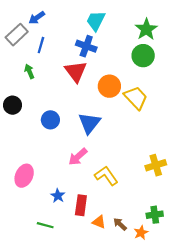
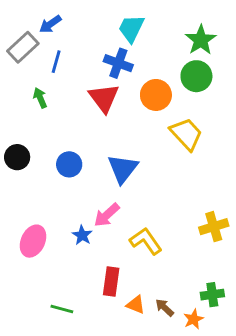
orange circle: (109, 86) -> (156, 95), moved
black circle: (13, 105) -> (17, 157), moved
blue star: (58, 196) -> (82, 235), moved

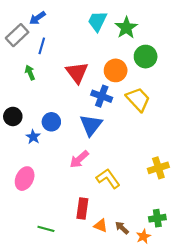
green star: (201, 40) -> (126, 28), moved
blue cross: (118, 63) -> (102, 96), moved
blue star: (82, 235) -> (33, 137), moved

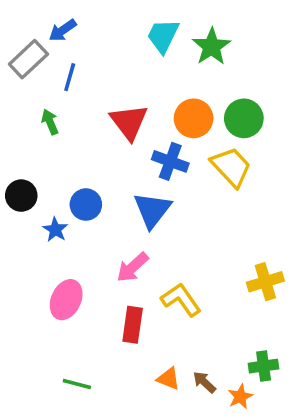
green circle: (146, 57) -> (244, 118), moved
pink ellipse: (25, 179) -> (66, 300), moved
red rectangle: (82, 209) -> (133, 325), moved

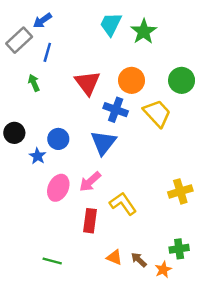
green circle: (244, 118) -> (182, 80), moved
pink ellipse: (66, 300) -> (58, 188), moved

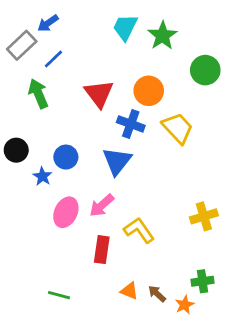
blue line: (47, 52) -> (53, 59), turned 30
green circle: (182, 80) -> (205, 70), moved
green arrow: (34, 83) -> (38, 94), size x1.5

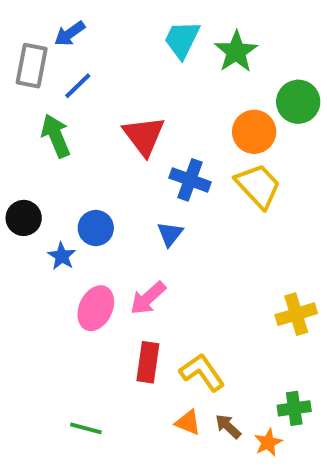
gray rectangle: (22, 45) -> (32, 66), turned -36
orange circle: (149, 91) -> (254, 132), moved
blue triangle: (117, 161) -> (170, 234), size x0.6
yellow L-shape: (139, 230) -> (202, 372), moved

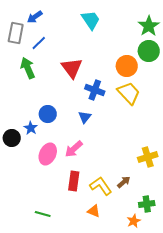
cyan trapezoid: (182, 40) -> (91, 20), turned 120
green star: (236, 52) -> (149, 26), moved
black circle: (24, 218) -> (12, 138), moved
brown arrow: (228, 426) -> (124, 182), moved, turned 96

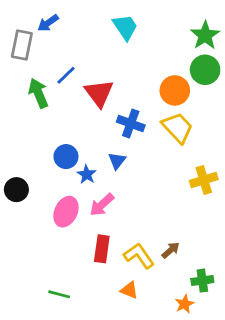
blue line: (39, 43) -> (66, 75), moved
blue star: (31, 128) -> (87, 174), moved
yellow cross: (148, 157) -> (204, 180), moved

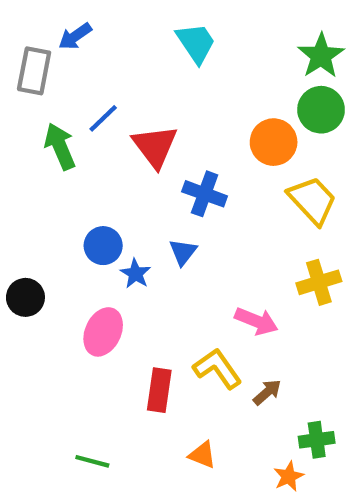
yellow trapezoid: (178, 128) -> (312, 200), moved
pink arrow: (102, 205) -> (256, 321), moved, turned -116
yellow L-shape: (139, 256) -> (217, 369), moved

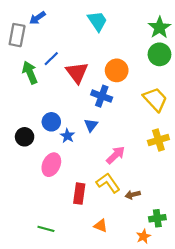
orange circle: (274, 142) -> (117, 70), moved
black circle: (25, 297) -> (25, 137), moved
pink arrow: (256, 321) -> (116, 155), moved, turned -66
brown arrow: (267, 392) -> (133, 195), turned -152

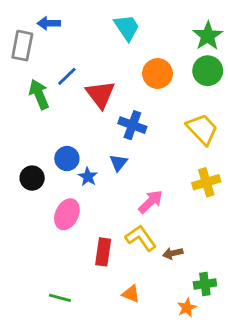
blue arrow: (37, 18) -> (49, 23), turned 35
orange circle: (117, 70) -> (158, 73), moved

